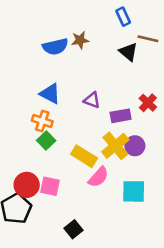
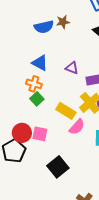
black square: (74, 229) -> (58, 167), size x1.5

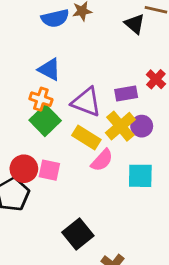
purple triangle: (72, 68) -> (86, 102), moved, size x1.6
green square: (37, 99) -> (45, 120), size x1.5
black square: (58, 167) -> (78, 234), moved

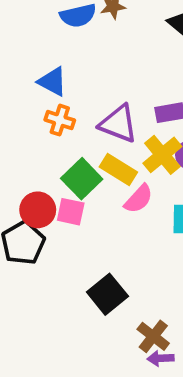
blue triangle: (49, 69) -> (52, 82), moved
green square: (45, 120) -> (82, 179), moved

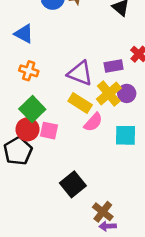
blue triangle: (52, 82) -> (24, 34), moved
orange cross: (60, 120) -> (29, 71), moved
green square: (82, 179) -> (32, 109), moved

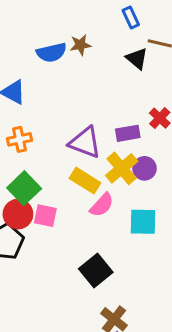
orange cross: (29, 71) -> (19, 139), turned -30
black square: (73, 184) -> (96, 271), moved

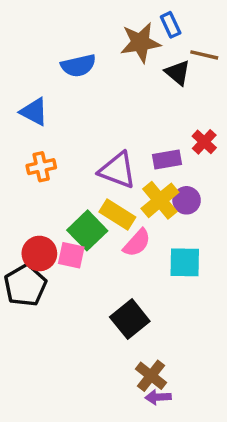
brown star: (80, 45) -> (140, 43), moved, size x1.6
green square: (24, 188) -> (87, 230), moved

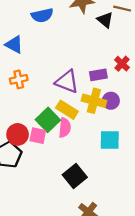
yellow cross: (160, 200) -> (94, 101), turned -35
pink semicircle: (137, 243) -> (65, 128), moved, turned -36

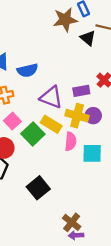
blue semicircle: (42, 15) -> (27, 70), moved
pink semicircle: (65, 128) -> (71, 142), moved
pink square: (38, 136) -> (12, 121), moved, turned 35
black square: (75, 176) -> (38, 188), moved

